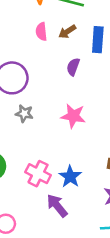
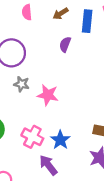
pink semicircle: (41, 32) -> (27, 12), moved
pink star: (73, 116) -> (48, 95), moved

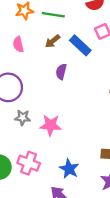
blue rectangle: (87, 21) -> (80, 45), turned -45
pink cross: (32, 137) -> (29, 163), moved

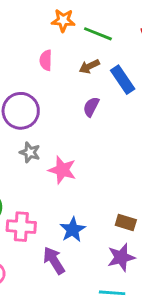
pink cross: (29, 163) -> (21, 227), moved, turned -30

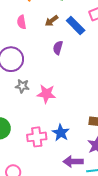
pink cross: (21, 227) -> (37, 137), moved
purple arrow: (54, 260) -> (73, 162), moved, turned -48

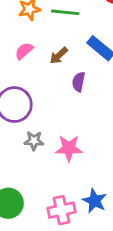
brown arrow: (52, 21) -> (59, 56), moved
pink semicircle: (22, 22) -> (24, 51), turned 64

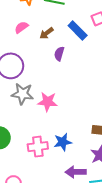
gray star: (34, 141) -> (22, 94), size x1.5
blue star: (95, 201) -> (63, 142), turned 30

